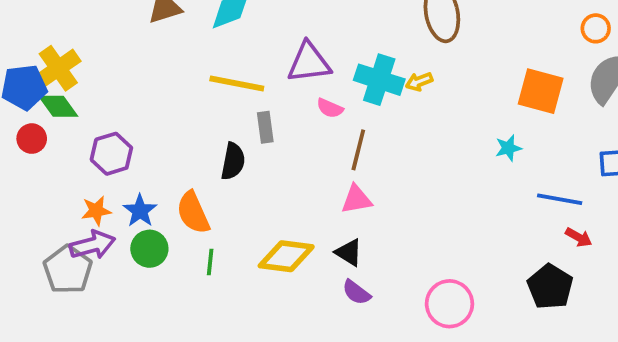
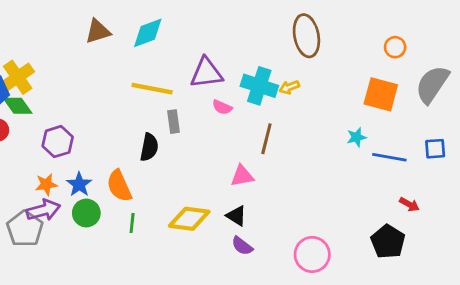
orange circle: (596, 28) -> (395, 47), moved
brown line: (358, 150) -> (266, 139), moved
blue line: (560, 199) -> (389, 157), moved

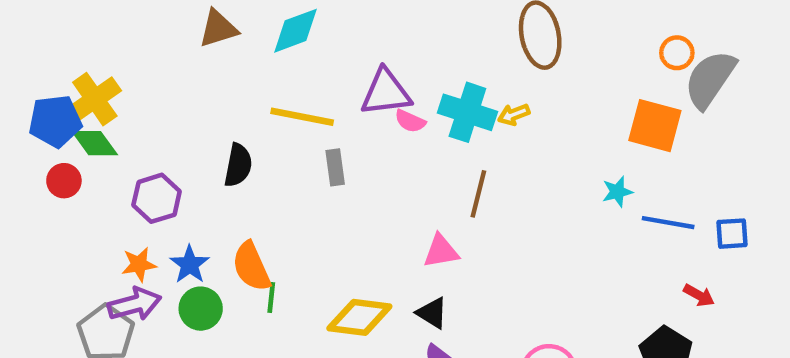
gray semicircle: (432, 84) -> (710, 79), moved
pink semicircle: (222, 107) -> (410, 121), moved
black semicircle: (149, 147) -> (238, 165), moved
blue square: (435, 149) -> (732, 234), moved
green line: (132, 223) -> (271, 298), moved

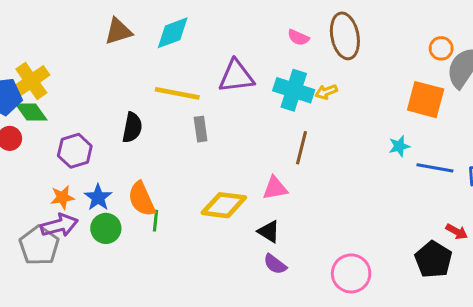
pink semicircle: (410, 121) -> (298, 38), moved
red arrow: (699, 295) -> (457, 232), moved
yellow diamond: (359, 317) -> (224, 205), moved

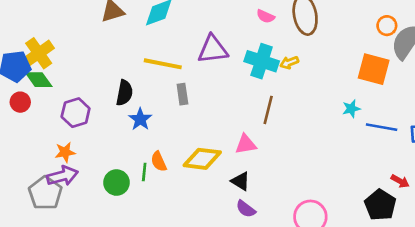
blue star: (98, 197) -> (140, 119), moved
orange semicircle: (142, 199) -> (159, 161), moved, size x0.7
green circle: (106, 228) -> (117, 183), moved

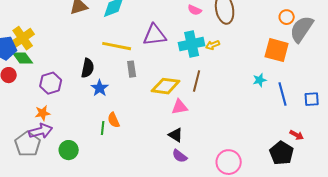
cyan cross: (262, 61) -> (192, 44), turned -30
blue line: (382, 127) -> (283, 94), turned 65
yellow diamond: (202, 159) -> (166, 86), moved
green circle: (117, 183) -> (69, 150), moved

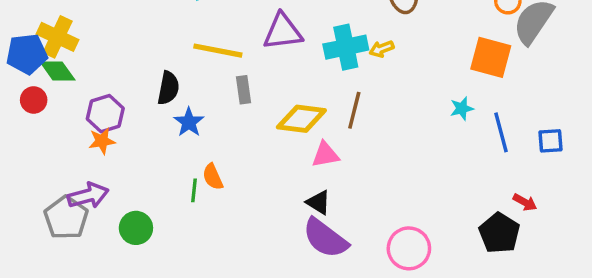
yellow cross: (23, 38) -> (58, 37), turned -30
orange star: (43, 113) -> (102, 141), moved
purple semicircle: (180, 156) -> (325, 238), size x1.8

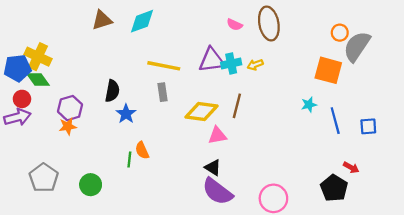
purple triangle: (283, 32) -> (212, 60), moved
cyan cross: (346, 47) -> (231, 63), size x0.7
yellow line: (218, 51) -> (164, 66), moved
purple arrow: (88, 196) -> (17, 117), moved

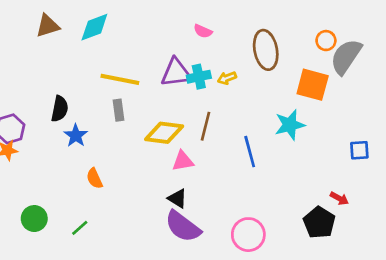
brown ellipse: (269, 23) -> (266, 50), moved
cyan star: (309, 105) -> (290, 125), size x1.6
blue line: (335, 121) -> (250, 152), moved
green line: (129, 160) -> (80, 228), moved, turned 42

